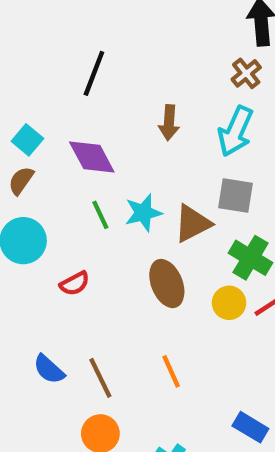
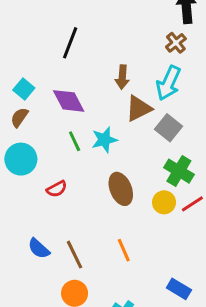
gray square: (235, 196) -> (168, 128), turned 30
brown triangle: (193, 223) -> (139, 108), moved

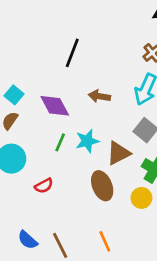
black line: (70, 43) -> (72, 53), moved
brown arrow: (122, 77) -> (99, 96), moved, turned 95
brown triangle: (139, 108) -> (118, 153), moved
green line: (75, 141) -> (60, 142), turned 48

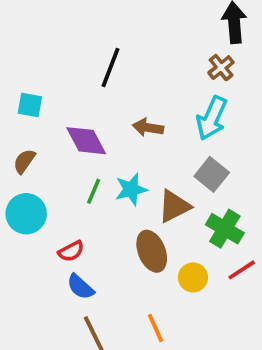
cyan square: (14, 95) -> (30, 105), moved, turned -30
yellow circle: (141, 198) -> (193, 277), moved
blue semicircle: (28, 240) -> (80, 287), moved

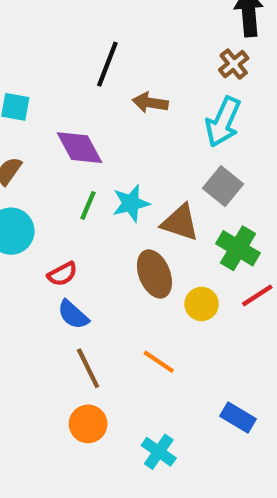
brown arrow: (148, 128) -> (150, 103), moved
brown triangle: (174, 206) -> (180, 223), turned 45
orange line: (155, 328) -> (159, 362), turned -32

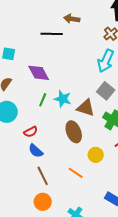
black line: (107, 64) -> (52, 34), turned 70
brown arrow: (150, 103) -> (72, 19), moved
cyan star: (131, 203) -> (63, 99), turned 30
yellow circle: (202, 304) -> (96, 155), moved

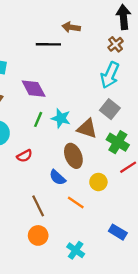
blue semicircle: (36, 151) -> (57, 177), moved

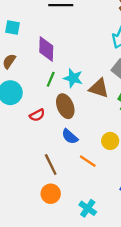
purple diamond: (34, 89) -> (46, 49), turned 30
brown ellipse: (73, 156) -> (65, 106), moved

